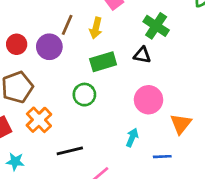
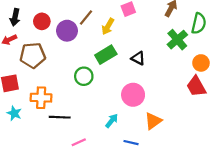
green cross: (156, 26) -> (177, 40), moved
green rectangle: (103, 62) -> (106, 55), turned -30
orange cross: (39, 120) -> (41, 98), moved, turned 30

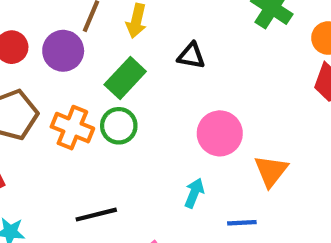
green rectangle: (106, 55) -> (125, 78), moved
black triangle: (138, 58) -> (191, 56), moved
orange cross: (41, 98) -> (72, 128), moved, turned 36

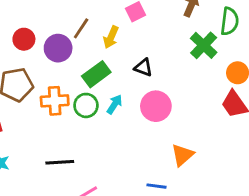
orange cross: (72, 128) -> (55, 101), turned -36
pink circle: (220, 133) -> (156, 106), moved
cyan arrow: (194, 193) -> (115, 104), moved

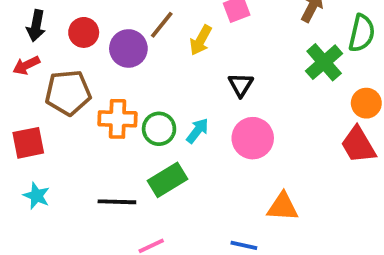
black triangle: (143, 68) -> (241, 85), turned 36
green rectangle: (96, 74) -> (167, 180), moved
orange triangle: (182, 155) -> (283, 207), turned 40

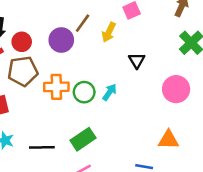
red circle: (84, 32) -> (22, 42), moved
pink circle: (253, 138) -> (176, 89), moved
green rectangle: (167, 180) -> (83, 139), moved
black line: (117, 202) -> (42, 147), moved

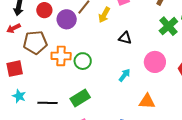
red circle: (22, 42) -> (44, 10), moved
black triangle: (137, 60) -> (125, 38), turned -48
cyan arrow: (110, 92) -> (125, 75), moved

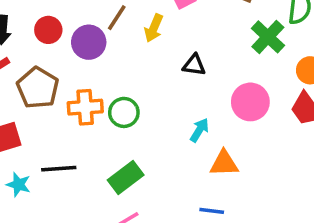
brown pentagon: (35, 42) -> (38, 88), turned -30
orange triangle: (147, 101) -> (224, 163), moved
black line: (48, 103) -> (59, 169), moved

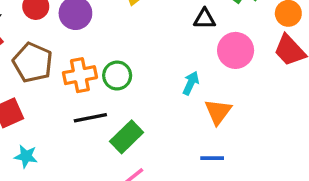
black triangle: (194, 65) -> (205, 19), moved
orange triangle: (224, 163) -> (218, 112), turned -44
black line: (59, 169) -> (90, 118), moved

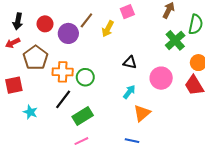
black triangle: (205, 19) -> (130, 62), moved
black line: (90, 118) -> (63, 99), turned -54
cyan star: (26, 156) -> (30, 112), moved

